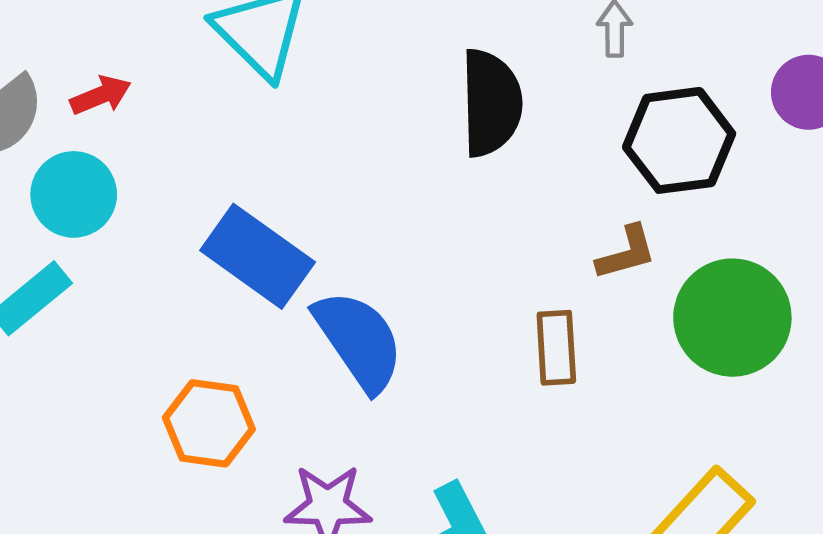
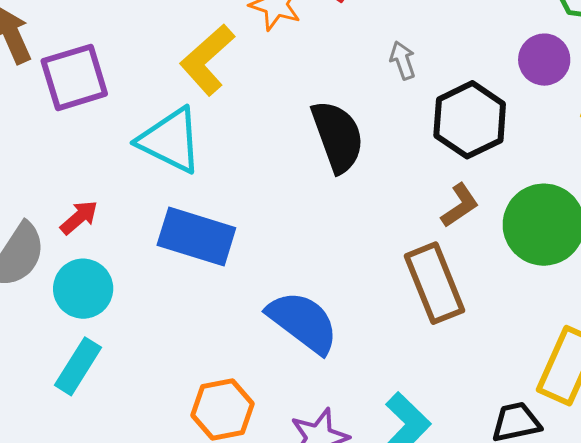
blue rectangle: (258, 256) -> (196, 236), moved
brown rectangle: (556, 348) -> (435, 283), size x1.5

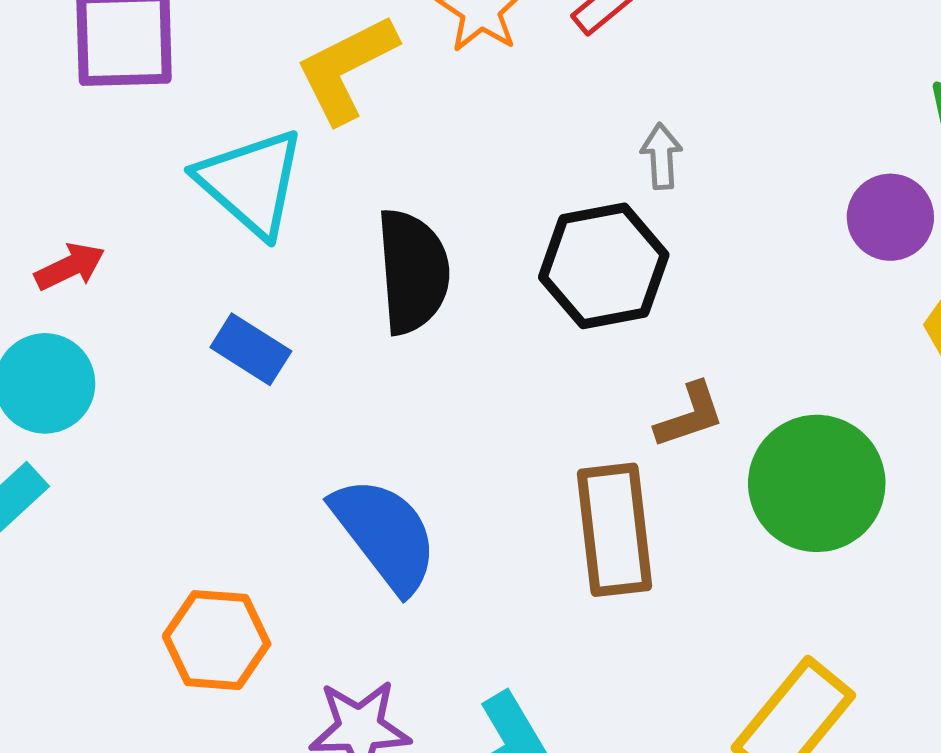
black hexagon: (470, 120) -> (604, 266), moved
black semicircle: (338, 136) -> (413, 271), moved
blue rectangle: (196, 236) -> (251, 349), size x0.6

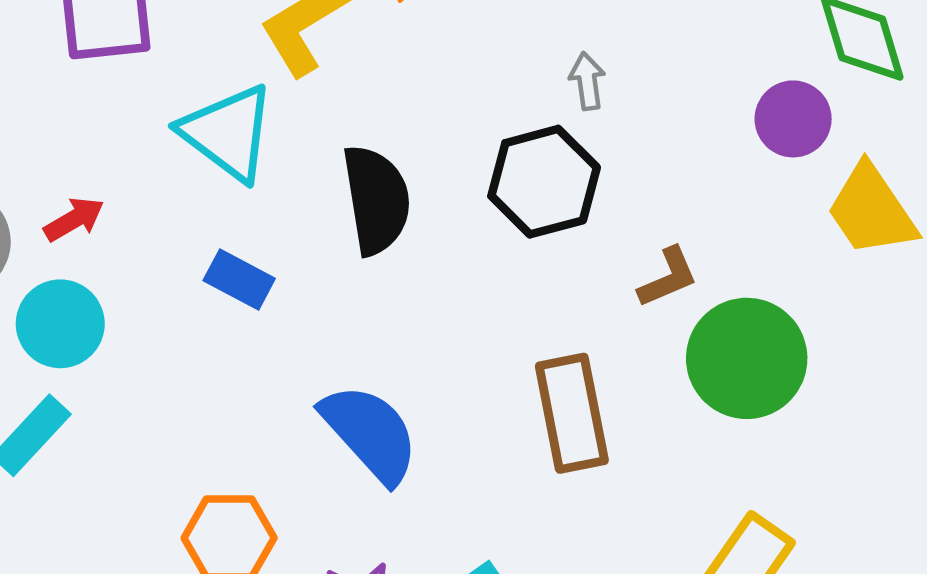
brown L-shape: (690, 415) -> (668, 277), moved

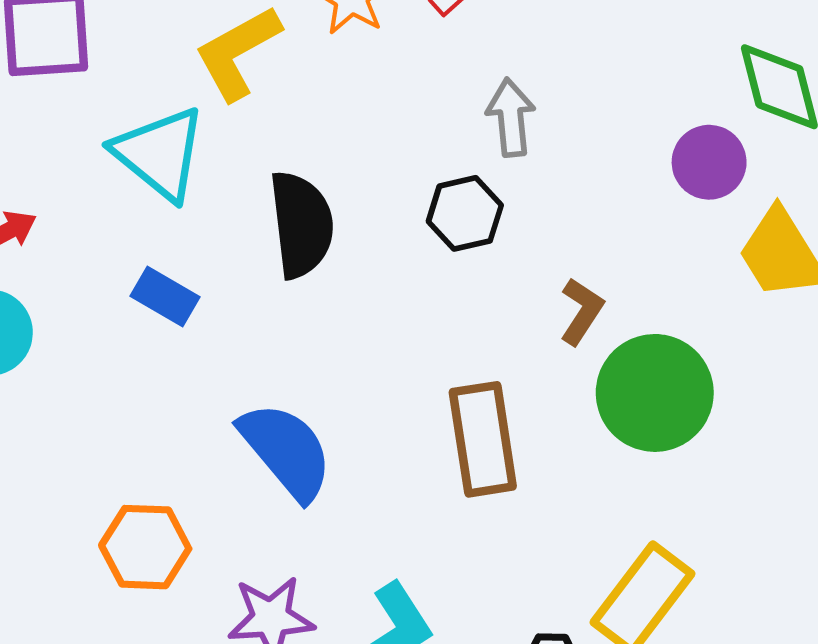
gray arrow: (587, 81) -> (511, 117), size x1.4
black hexagon: (544, 182) -> (465, 213), size x0.7
brown L-shape: (668, 277) -> (582, 311), turned -36

